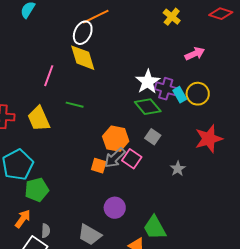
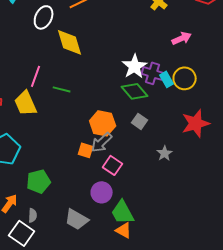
white ellipse: (83, 33) -> (44, 17), moved
pink line: (49, 76) -> (36, 76), moved
pink square: (132, 159) -> (113, 165), moved
green pentagon: (37, 190) -> (39, 181), moved
green trapezoid: (155, 228) -> (123, 212), moved

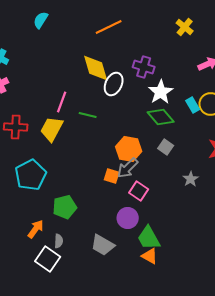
white ellipse: (44, 17) -> (114, 84), moved
purple cross: (153, 73) -> (144, 67), moved
yellow trapezoid: (26, 103) -> (52, 129), turned 52

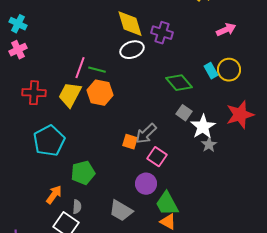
yellow diamond: (96, 68) -> (130, 24), moved
white ellipse: (114, 84) -> (132, 50), turned 45
white star: (161, 92) -> (203, 127), moved
green line: (88, 115) -> (97, 70), moved
orange hexagon: (129, 149) -> (100, 93), moved

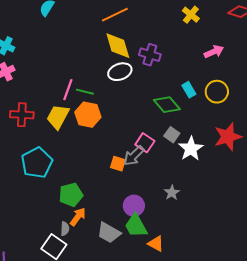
cyan rectangle: (211, 71) -> (189, 90), moved
gray star: (209, 145) -> (172, 193), moved
pink square: (157, 157) -> (145, 143), moved
orange arrow: (54, 195) -> (78, 217), moved
green trapezoid: (167, 204) -> (136, 226), moved

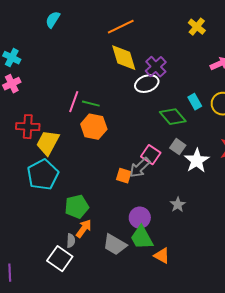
purple cross: (150, 55) -> (156, 67), turned 30
white ellipse: (120, 72) -> (147, 84), moved
yellow trapezoid: (58, 117) -> (48, 143), moved

